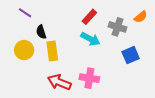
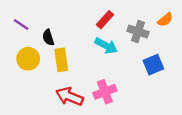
purple line: (25, 13) -> (21, 24), moved
pink cross: (89, 78) -> (105, 92), turned -30

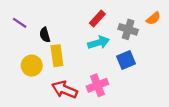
cyan arrow: (106, 46) -> (99, 43), turned -45
yellow circle: (28, 59) -> (32, 66), moved
blue square: (153, 65) -> (126, 60), moved

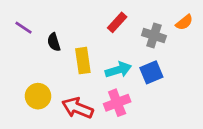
cyan arrow: (99, 43) -> (118, 70), moved
yellow rectangle: (57, 56) -> (83, 61), moved
yellow circle: (32, 66) -> (38, 96), moved

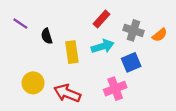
orange semicircle: (184, 22) -> (160, 35), moved
cyan arrow: (118, 70) -> (103, 46), moved
pink cross: (117, 103) -> (115, 89), moved

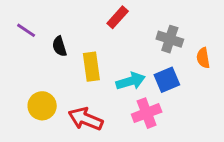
red rectangle: (101, 19) -> (118, 17), moved
orange semicircle: (160, 35) -> (203, 58), moved, turned 119
cyan arrow: (103, 46) -> (131, 81), moved

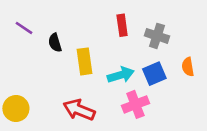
red rectangle: (118, 17) -> (122, 25), moved, turned -50
orange semicircle: (203, 58) -> (188, 67), moved
yellow circle: (42, 106) -> (16, 108), moved

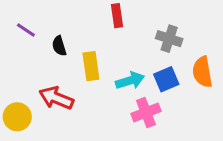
red rectangle: (122, 25) -> (117, 16), moved
orange semicircle: (188, 67) -> (202, 72), size x1.5
red arrow: (79, 110) -> (56, 98), moved

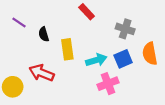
red rectangle: (117, 16) -> (87, 12), turned -35

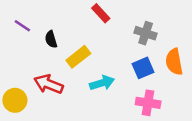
yellow rectangle: (67, 49) -> (78, 57), turned 60
cyan arrow: (96, 60) -> (102, 83), moved
pink cross: (108, 84) -> (148, 103), moved, turned 30

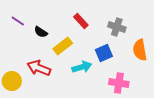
red rectangle: (101, 13) -> (81, 21), moved
black semicircle: (51, 39) -> (41, 32), turned -40
blue square: (143, 68) -> (104, 53), moved

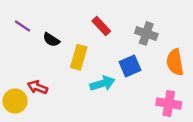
yellow rectangle: (63, 46) -> (79, 57), turned -36
red arrow: (39, 68) -> (38, 87), moved, size x0.7
pink cross: (119, 83) -> (169, 104), moved

